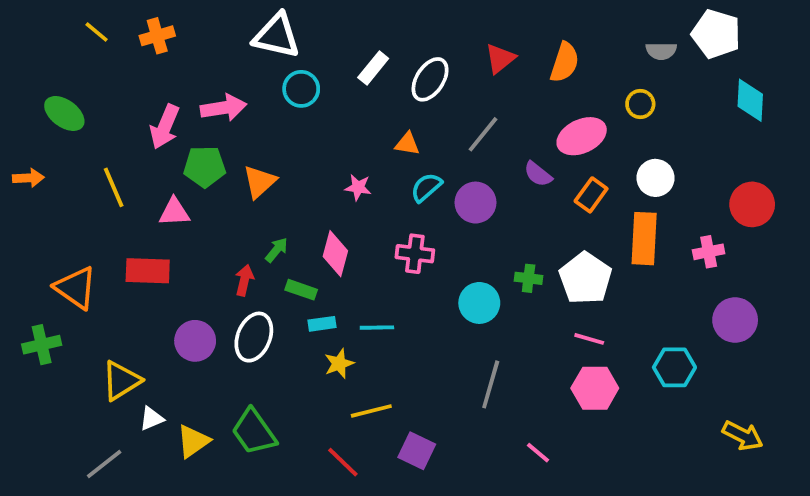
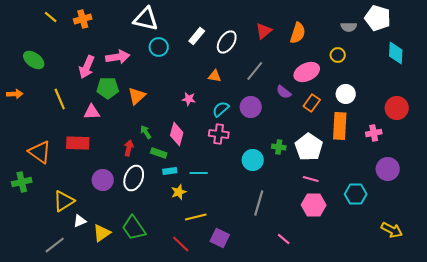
cyan semicircle: (426, 187) -> (221, 109), moved
green arrow: (277, 250) -> (146, 132), turned -72

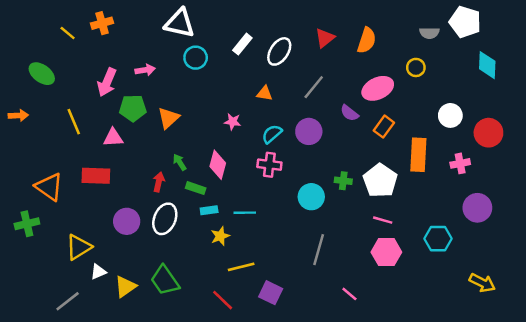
yellow line: (51, 17) -> (68, 33), moved
pink arrow: (118, 57) -> (145, 70), size x0.7
white circle: (346, 94) -> (450, 115), moved

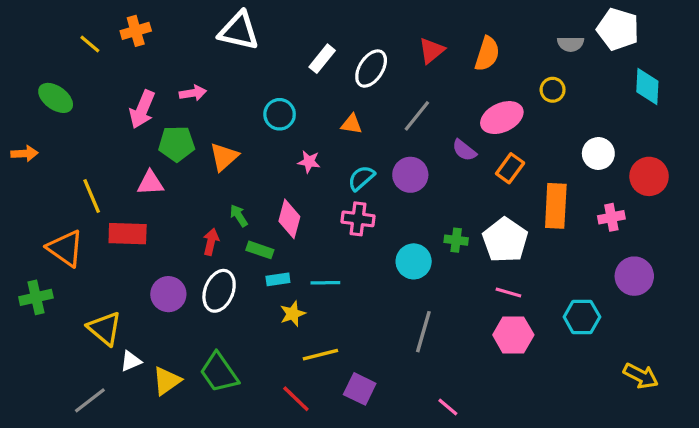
cyan circle: (196, 58) -> (280, 114), moved
yellow line: (74, 122) -> (92, 196), moved
yellow triangle: (79, 247) -> (105, 328), turned -48
pink line: (349, 294) -> (448, 407), moved

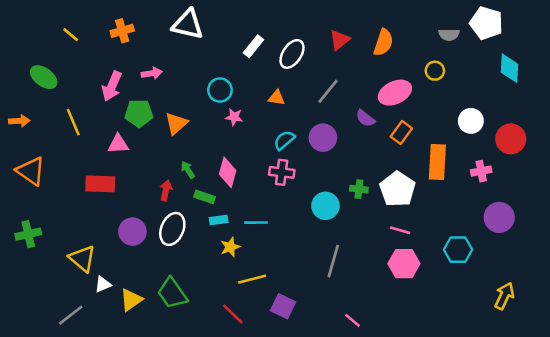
orange cross: (136, 31) -> (122, 31), moved
pink star: (309, 162) -> (234, 117), moved
yellow line: (92, 196) -> (73, 122), moved
orange triangle: (65, 248) -> (31, 171), moved
yellow arrow: (641, 376) -> (504, 296), turned -92

